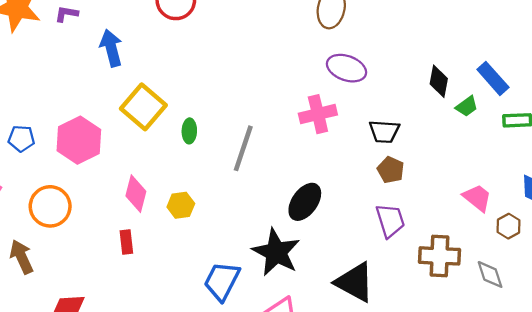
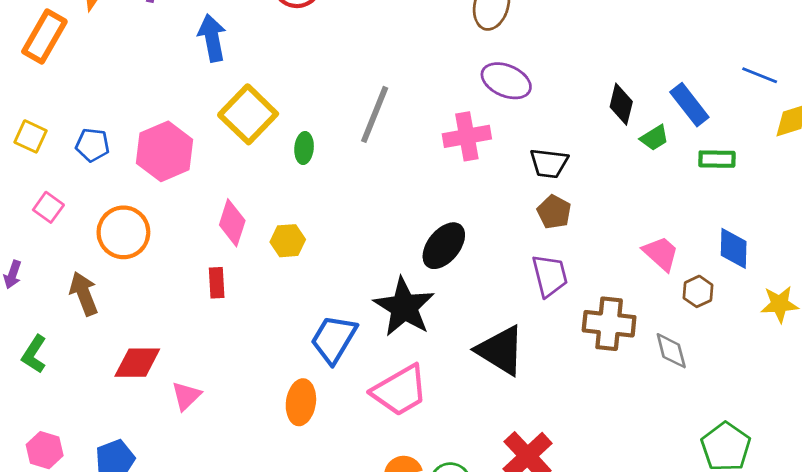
gray line: (243, 148) -> (375, 114), moved

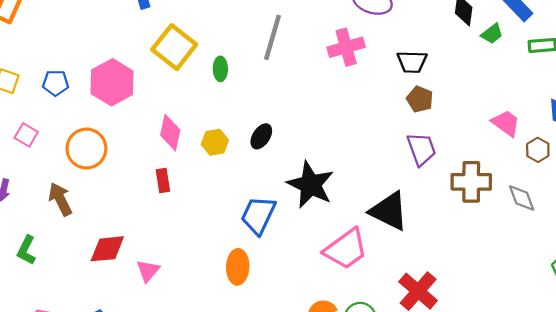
black ellipse: (444, 246) -> (261, 136), moved, size x0.7
pink trapezoid: (400, 391) -> (346, 249), moved

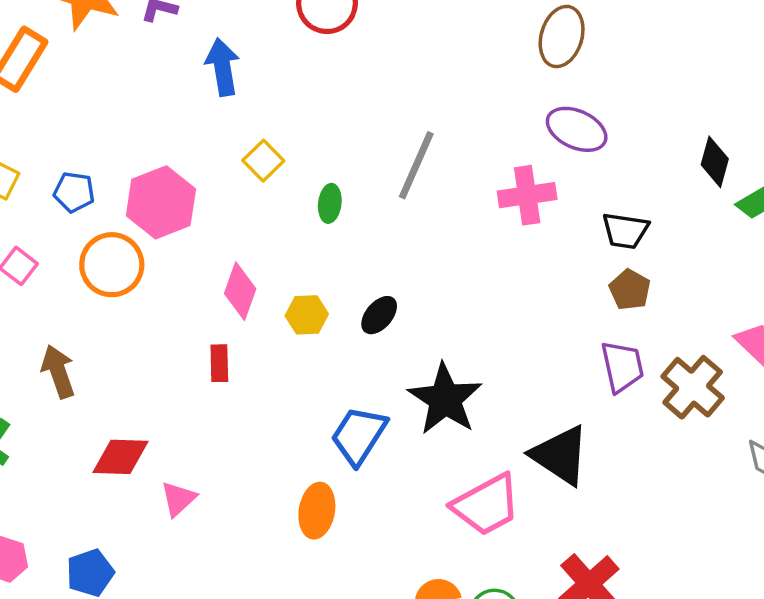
yellow square: (174, 47) -> (263, 161), size x0.6
orange circle: (86, 149) -> (112, 265), moved
brown cross: (471, 182) -> (693, 387), moved, turned 33

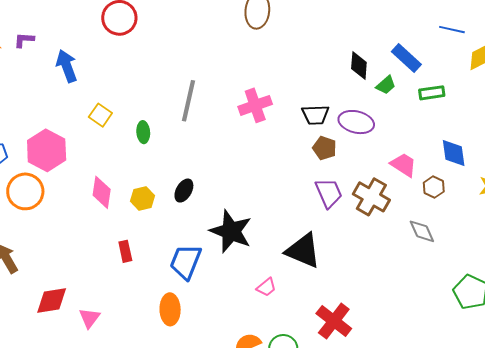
purple ellipse: (577, 129) -> (356, 122), moved
red rectangle: (219, 363) -> (125, 251), moved
pink trapezoid: (486, 505) -> (266, 287), size x0.5

